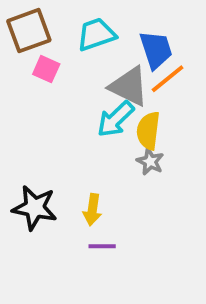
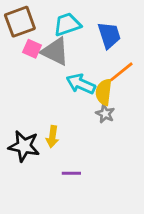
orange line: (168, 79) -> (121, 72), moved
gray triangle: (129, 86) -> (55, 51), moved
cyan arrow: (116, 119) -> (81, 84), turned 68
yellow arrow: (92, 210) -> (52, 137), moved

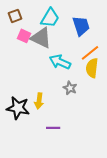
brown square: (20, 22) -> (15, 16), size x0.6
cyan trapezoid: (67, 24) -> (50, 18), turned 140
yellow semicircle: (104, 92) -> (92, 68), moved
gray star: (105, 114) -> (70, 88), moved

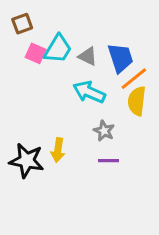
cyan trapezoid: (50, 18) -> (58, 49), moved
blue trapezoid: (81, 26) -> (120, 58), moved
gray triangle: (41, 38) -> (88, 56), moved, size x0.6
purple line: (53, 128) -> (109, 161), moved

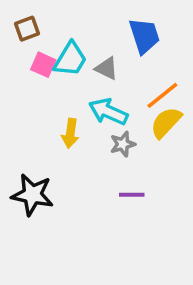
blue trapezoid: (120, 58) -> (144, 36), moved
yellow semicircle: (137, 101) -> (166, 122), turned 36
gray star: (104, 131) -> (123, 144), moved, turned 30
yellow arrow: (58, 150) -> (70, 133), moved

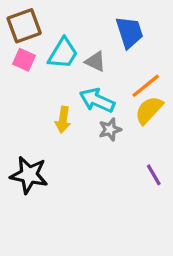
brown square: (27, 29) -> (24, 26), size x1.5
pink square: (43, 65) -> (24, 60), moved
purple line: (132, 195) -> (154, 175), moved, turned 60

